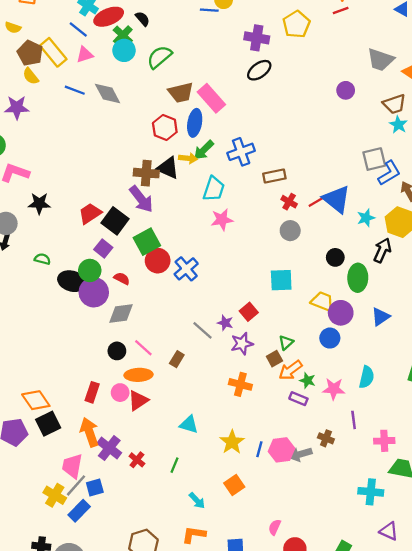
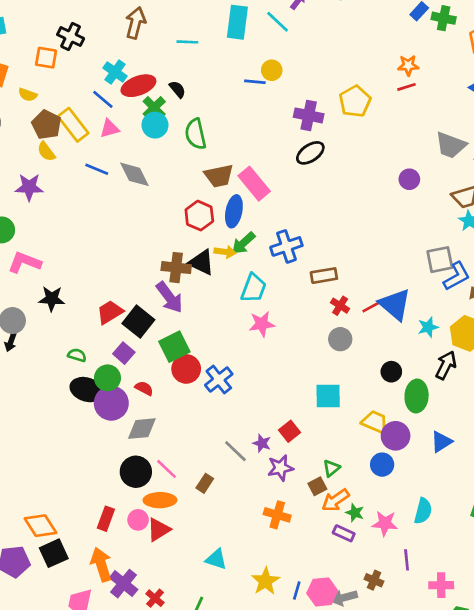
green semicircle: (159, 57) -> (196, 134), turned -64
green semicircle: (42, 259) -> (77, 355), moved
black circle: (117, 351) -> (136, 472), size x1.5

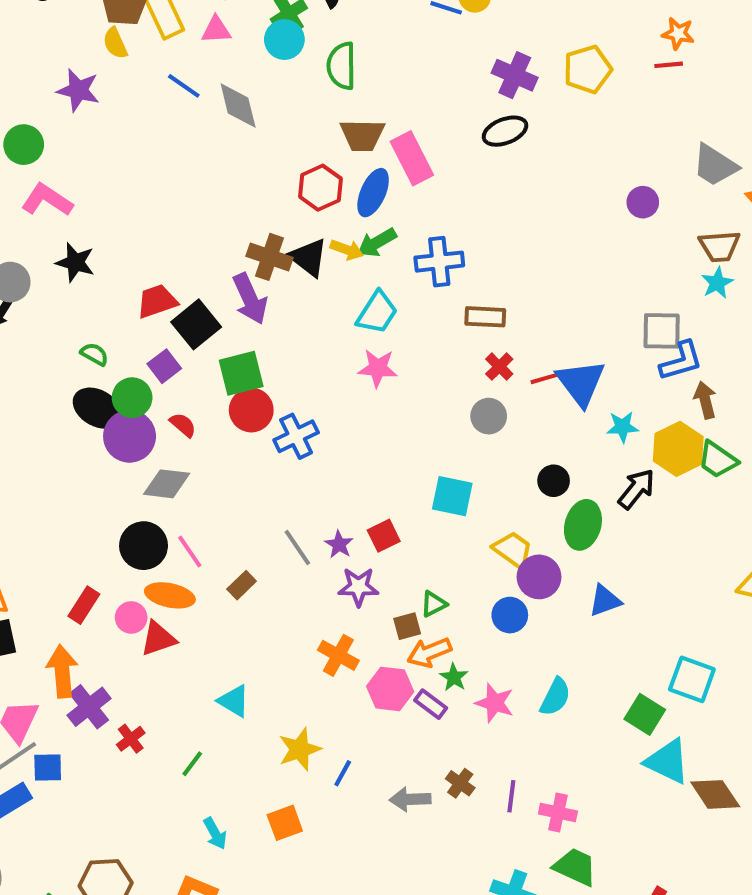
purple line: (407, 560) -> (511, 796), moved
pink hexagon: (322, 592) -> (390, 689), moved

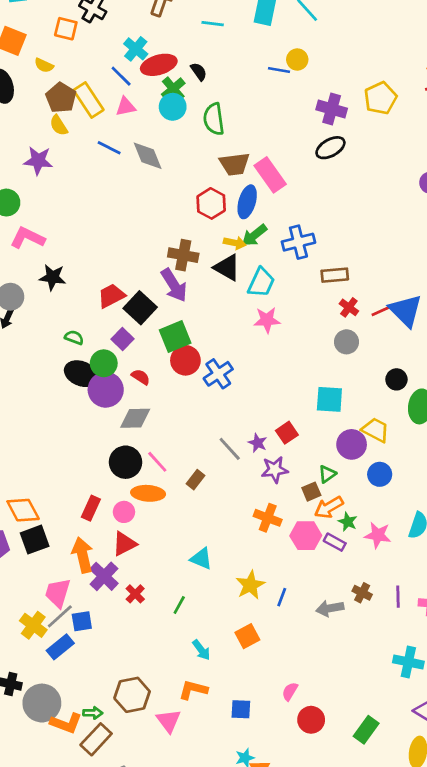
black triangle: (308, 257) -> (227, 268), moved
purple circle: (539, 577) -> (352, 444), moved
red triangle: (158, 639) -> (124, 544), moved

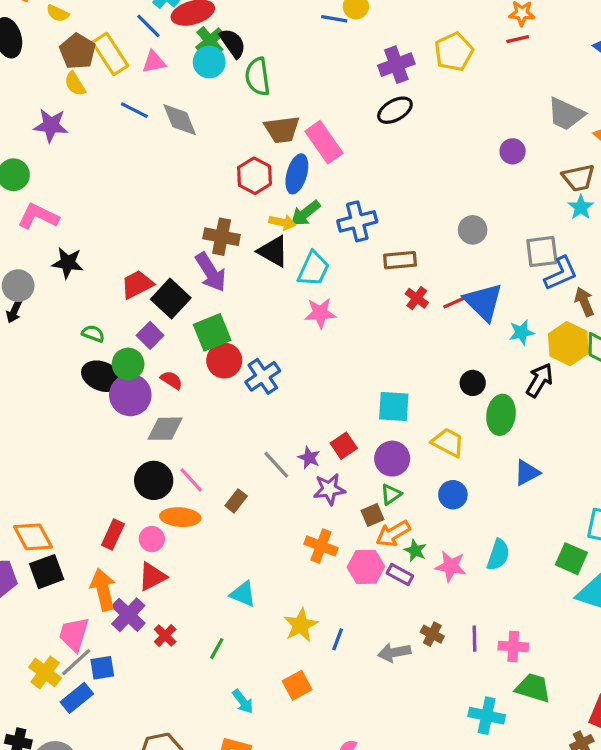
black semicircle: (199, 72) -> (233, 43), moved, size x1.4
purple cross: (332, 109) -> (396, 65), turned -36
gray circle: (346, 342) -> (473, 230), moved
purple circle: (352, 444) -> (392, 459), moved

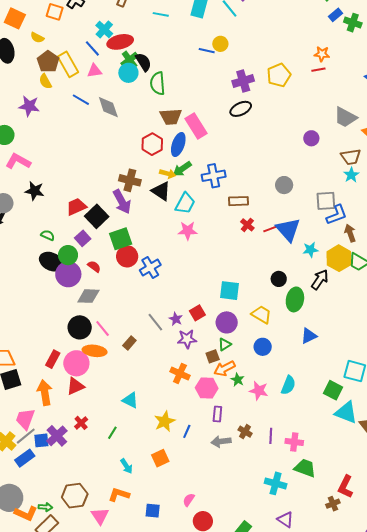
pink circle: (152, 539) -> (76, 363), size x1.6
purple rectangle: (400, 574) -> (217, 414), moved, turned 63
purple cross: (128, 615) -> (57, 436), moved

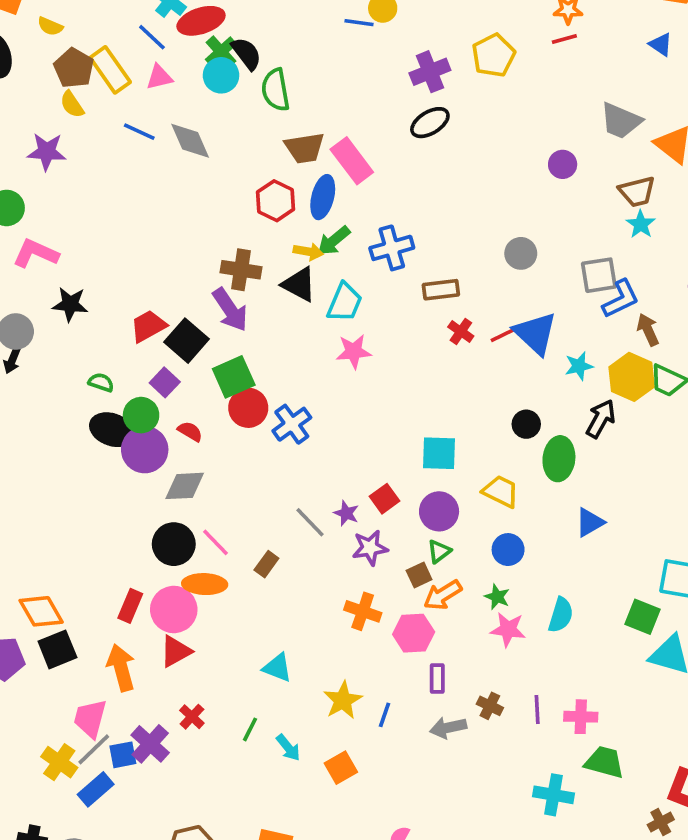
green star: (238, 380) -> (497, 597), moved
cyan arrow: (126, 466) -> (288, 748), moved

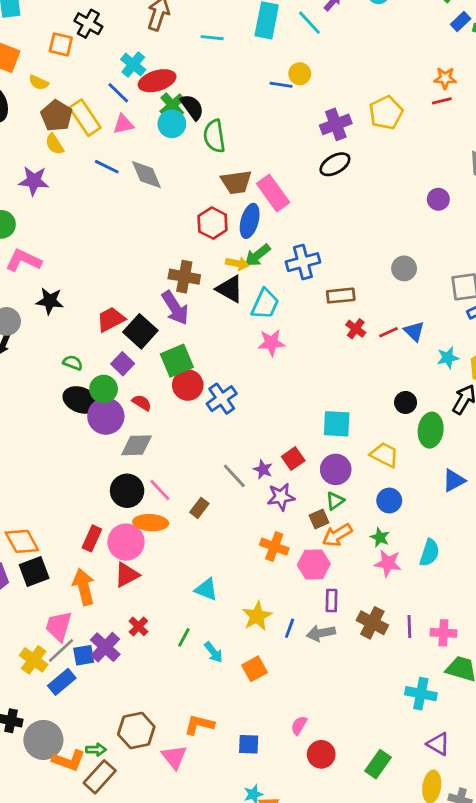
blue triangle: (535, 333) -> (414, 331), size x0.6
brown cross: (490, 706) -> (372, 623), size x1.5
gray arrow: (448, 728) -> (321, 633), moved

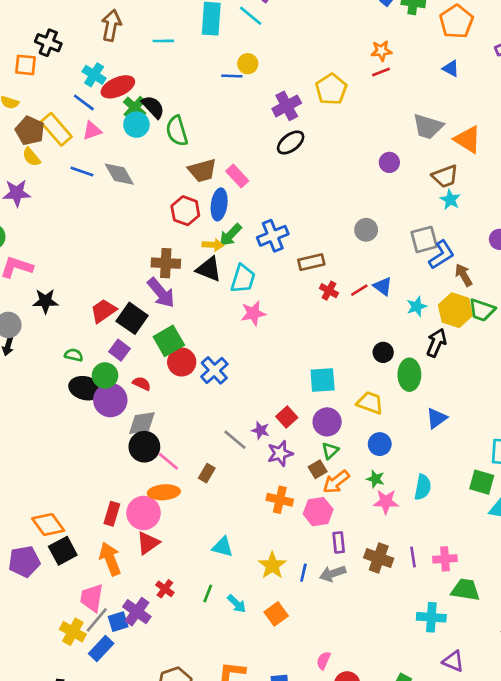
pink rectangle: (273, 193) -> (237, 176), size x0.7
black circle: (127, 491) -> (144, 447), moved

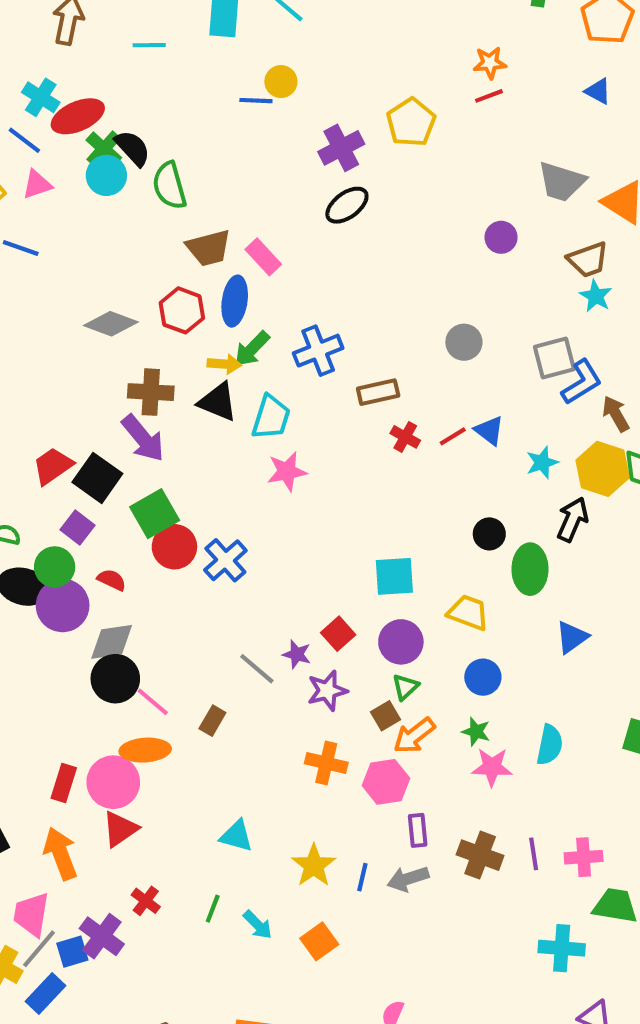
gray diamond: (119, 174) -> (111, 324), moved, turned -40

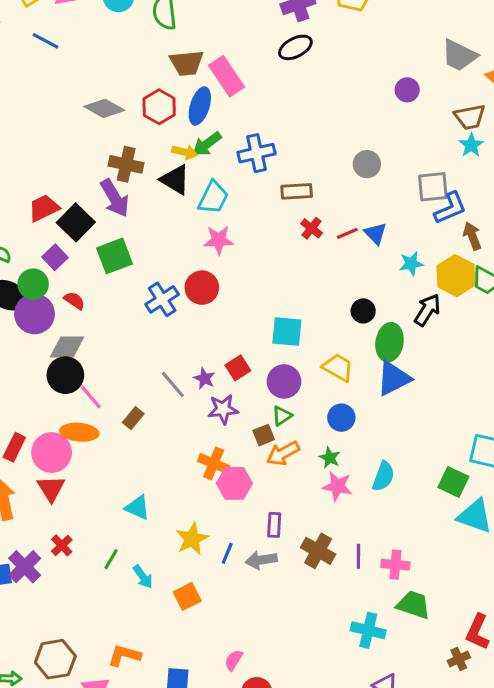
pink rectangle: (263, 257) -> (227, 76), size x1.4
red circle: (174, 547) -> (202, 288), moved
blue triangle: (572, 637) -> (394, 378), moved, size x1.4
pink hexagon: (386, 782) -> (234, 483), moved
red triangle: (120, 829) -> (51, 488), turned -36

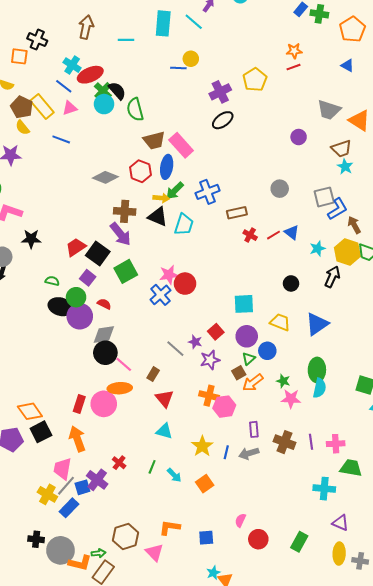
pink star: (219, 240) -> (169, 275), moved
green ellipse: (389, 342) -> (317, 370), moved
blue circle: (341, 418) -> (267, 351), moved
red triangle: (51, 488) -> (164, 399), moved

